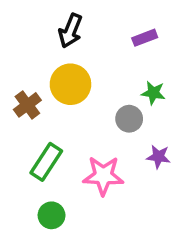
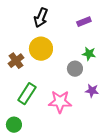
green circle: (52, 215) -> (14, 125), moved

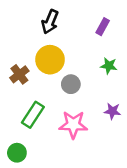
purple rectangle: (84, 22) -> (103, 27), turned -40
gray circle: (75, 69) -> (71, 84), moved

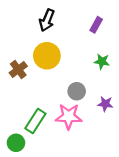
gray circle: (71, 84) -> (77, 91), moved
green rectangle: (33, 115) -> (35, 121), moved

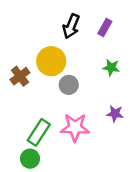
black arrow: (47, 20) -> (71, 26), moved
gray circle: (77, 91) -> (69, 85), moved
green circle: (16, 143) -> (30, 159), moved

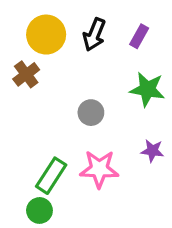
yellow circle: (51, 61) -> (46, 35), moved
green star: (111, 67) -> (147, 89), size x1.5
brown cross: (20, 76) -> (26, 74), moved

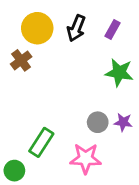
gray circle: (91, 113) -> (98, 122), moved
pink star: (99, 169) -> (86, 158), moved
green circle: (39, 210) -> (14, 171), moved

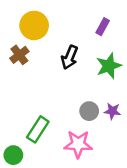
black arrow: (76, 28) -> (70, 57), moved
green star: (119, 73) -> (109, 66), turned -30

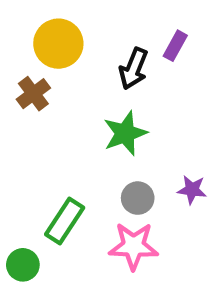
black arrow: (70, 57) -> (134, 69), moved
green star: (109, 66) -> (125, 133), moved
gray circle: (89, 111) -> (138, 198), moved

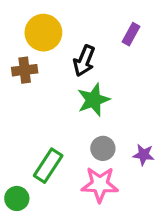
black arrow: (134, 69) -> (84, 61), moved
brown cross: (33, 94) -> (25, 70), turned 30
purple star: (192, 190) -> (144, 155), moved

